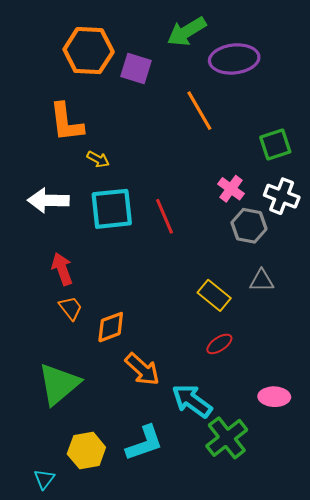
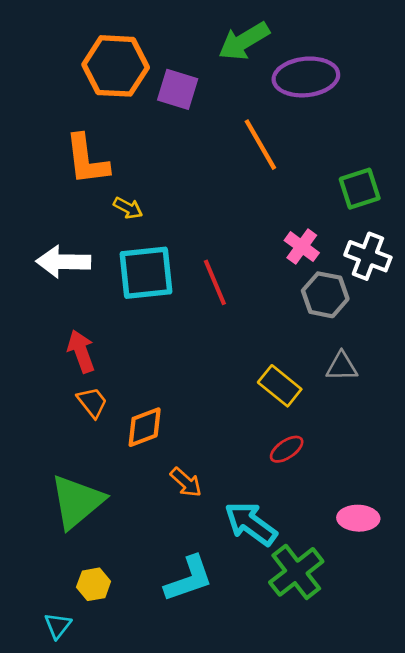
orange arrow: (142, 369) -> (186, 482), size x0.7
yellow hexagon: (86, 451) -> (94, 584), moved, size x0.7

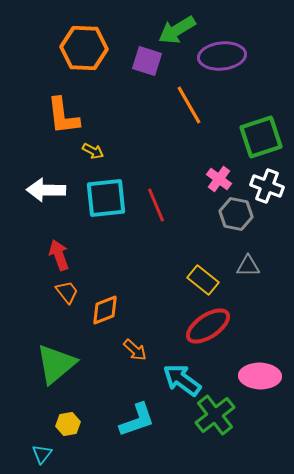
purple square: (178, 89) -> (147, 61), moved
green square: (360, 189) -> (261, 137), size x1.4
red ellipse: (287, 449) -> (208, 326), size x1.8
pink ellipse: (358, 518) -> (260, 376), size x1.4

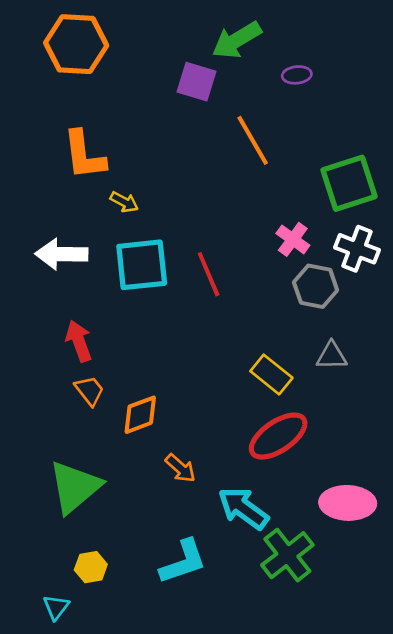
orange hexagon: (84, 48) -> (76, 44), moved
purple ellipse: (222, 56) -> (297, 75), size x0.5

